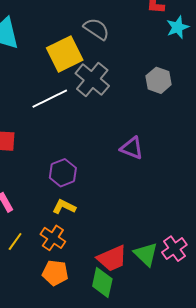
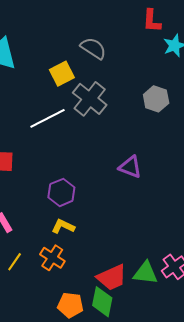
yellow square: (65, 54) -> (62, 74), size x0.7
green triangle: (146, 254) -> (145, 273), turned -36
orange pentagon: (55, 273) -> (70, 305), moved

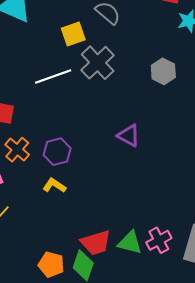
orange cross: (52, 258) -> (17, 150), moved

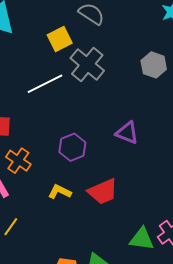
purple hexagon: (57, 152) -> (72, 147), moved
red trapezoid: (96, 243) -> (103, 192), moved

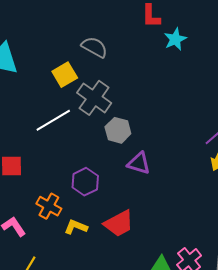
gray hexagon: (154, 65) -> (118, 130), moved
orange cross: (18, 161) -> (49, 206), moved

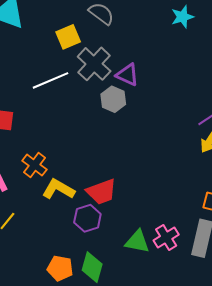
purple triangle: (139, 163) -> (127, 75), moved
purple hexagon: (85, 182) -> (87, 218), moved
yellow L-shape: (76, 227) -> (58, 189), size x1.4

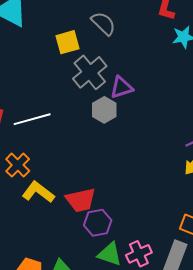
purple triangle: (127, 75) -> (121, 87), turned -50
white line: (51, 80) -> (32, 119), moved
purple hexagon: (87, 218) -> (98, 223), moved

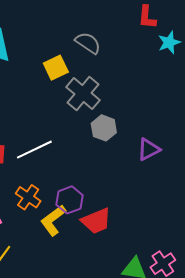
purple triangle: (121, 87) -> (149, 149), moved
yellow L-shape: (38, 192) -> (53, 220), turned -64
purple hexagon: (98, 223) -> (69, 200), moved

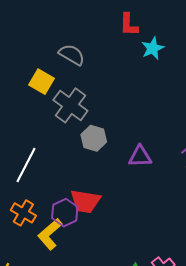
yellow square: (56, 68) -> (41, 82), turned -30
purple triangle: (149, 149) -> (140, 156), turned 30
white line: (34, 150) -> (26, 165), turned -33
red trapezoid: (96, 221) -> (85, 201), moved, turned 36

